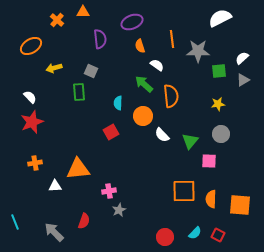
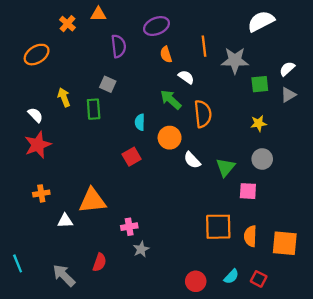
yellow arrow: (54, 68) -> (64, 97), moved, turned 84

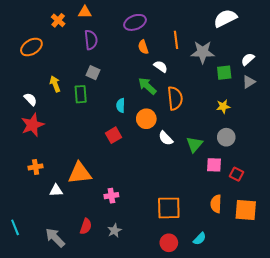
purple semicircle: (119, 46) -> (91, 40), moved
orange square: (218, 227) -> (169, 208), moved
gray star: (141, 249) -> (114, 230), moved
red square: (259, 279) -> (236, 174), moved

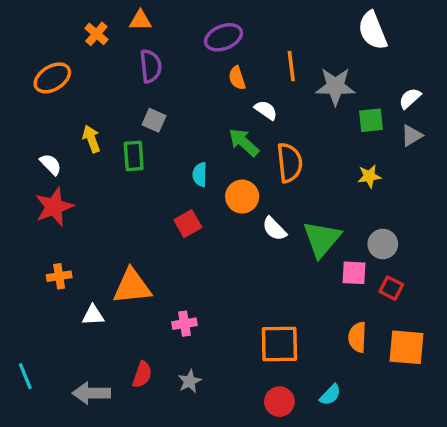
white semicircle: (225, 18) -> (373, 30), turned -85
gray circle: (226, 137) -> (383, 244), moved
green triangle: (194, 144) -> (322, 239), size x1.4
gray arrow: (55, 238) -> (91, 393), turned -45

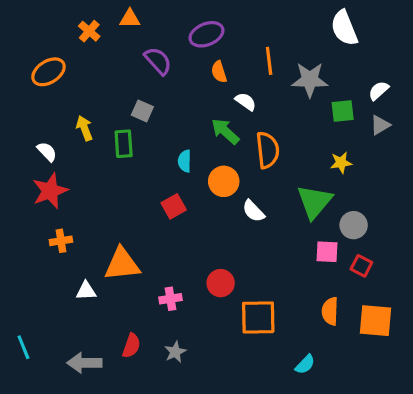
purple semicircle: (151, 66) -> (158, 61), moved, turned -36
green triangle: (322, 239) -> (314, 202), moved
orange cross: (59, 276) -> (61, 241), moved
red circle: (279, 402) -> (221, 283), moved

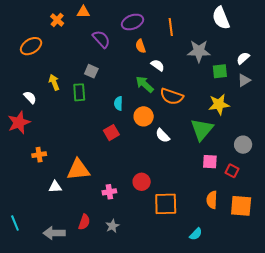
orange line: (269, 61) -> (171, 27), moved
orange semicircle: (268, 150) -> (172, 96), turned 115
yellow star: (341, 163) -> (219, 104), size x1.5
red star: (50, 191) -> (19, 122), moved
gray circle: (354, 225) -> (243, 145), moved

